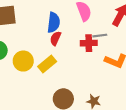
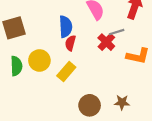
red cross: (89, 43) -> (106, 42), turned -35
yellow circle: (23, 61) -> (39, 60), moved

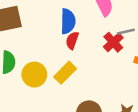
yellow circle: (39, 60) -> (34, 75), moved

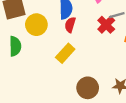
yellow circle: (34, 75) -> (36, 25), moved

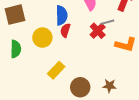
yellow circle: (36, 25) -> (42, 38), moved
yellow rectangle: (65, 53) -> (56, 70), moved

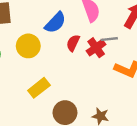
blue semicircle: (62, 15) -> (55, 23), turned 36
red semicircle: (65, 30) -> (73, 43), moved

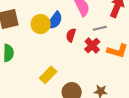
yellow circle: (28, 46) -> (41, 24), moved
red cross: (96, 48) -> (92, 45), moved

